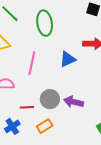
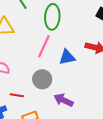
pink line: (32, 63) -> (44, 46), moved
gray circle: (50, 99) -> (42, 79), moved

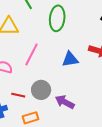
pink line: (44, 46) -> (31, 54), moved
gray circle: (42, 79) -> (41, 90), moved

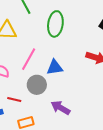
blue triangle: (70, 59) -> (55, 67), moved
gray circle: (41, 90) -> (37, 85), moved

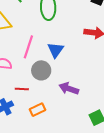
blue triangle: (55, 67) -> (56, 50), turned -36

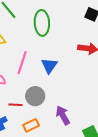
gray circle: (41, 70) -> (35, 96), moved
purple arrow: (69, 89) -> (63, 115), moved, turned 42

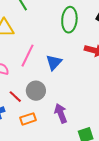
green ellipse: (42, 23) -> (69, 20), moved
red line: (15, 105) -> (15, 97), turned 32

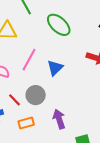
green ellipse: (69, 20) -> (59, 25), moved, turned -55

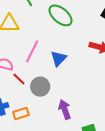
red line: (15, 100) -> (19, 79), moved
orange rectangle: (26, 123) -> (21, 114), moved

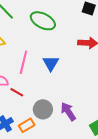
gray circle: (40, 87) -> (43, 109), moved

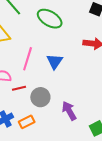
red line: (17, 92) -> (19, 88), turned -48
gray circle: (43, 109) -> (40, 97), moved

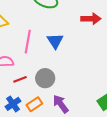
red line: (19, 88) -> (20, 79), moved
purple arrow: (69, 111) -> (61, 104), moved

